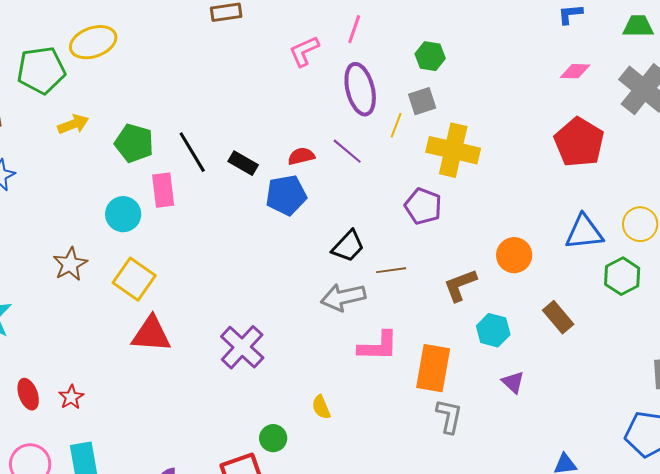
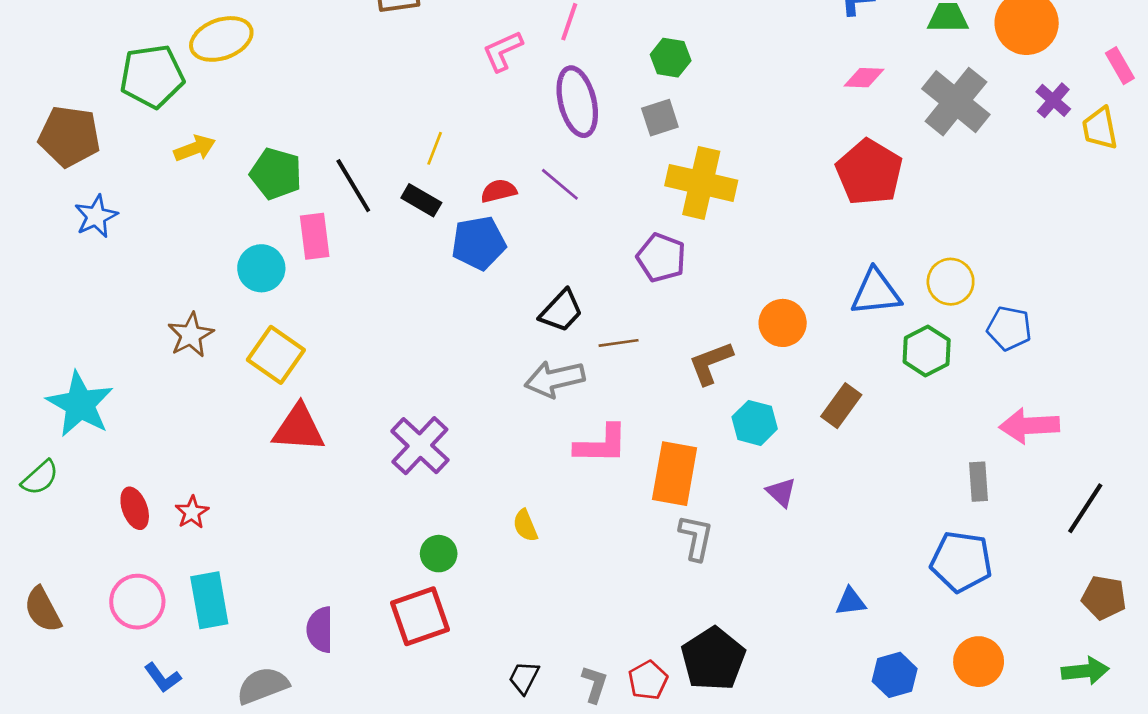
yellow line: (396, 125) -> (435, 148), moved
brown rectangle: (558, 317) -> (841, 406), turned 76
green circle: (273, 438) -> (439, 554), moved

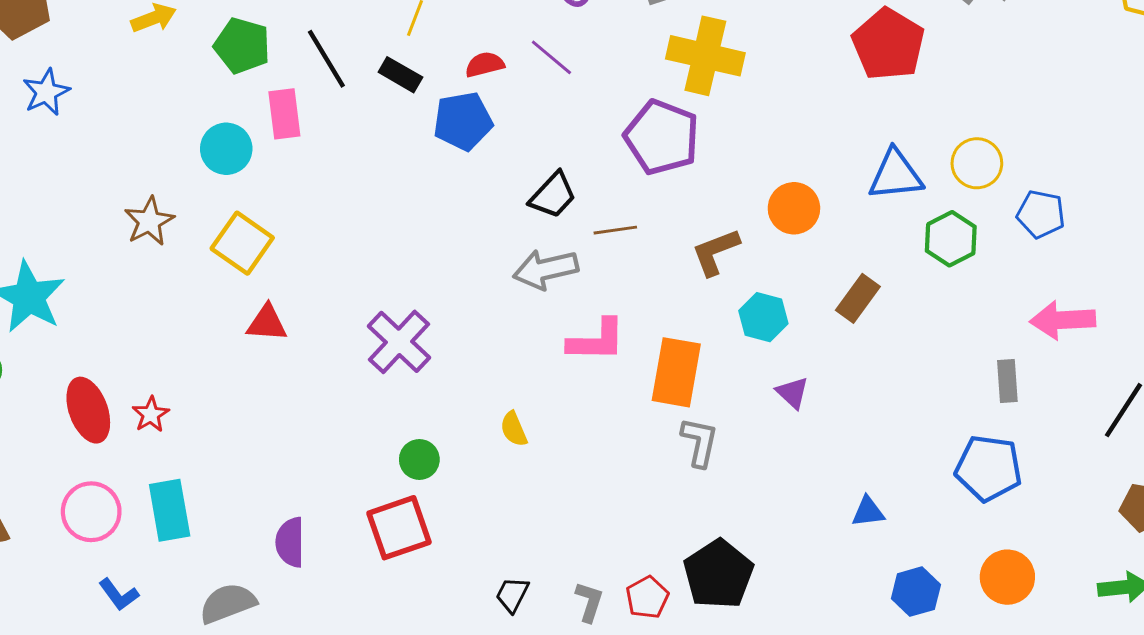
purple pentagon: (661, 258) -> (662, 137), size x1.4
red triangle: (299, 428) -> (267, 323), size x0.7
red ellipse: (135, 508) -> (88, 410), size x1.4

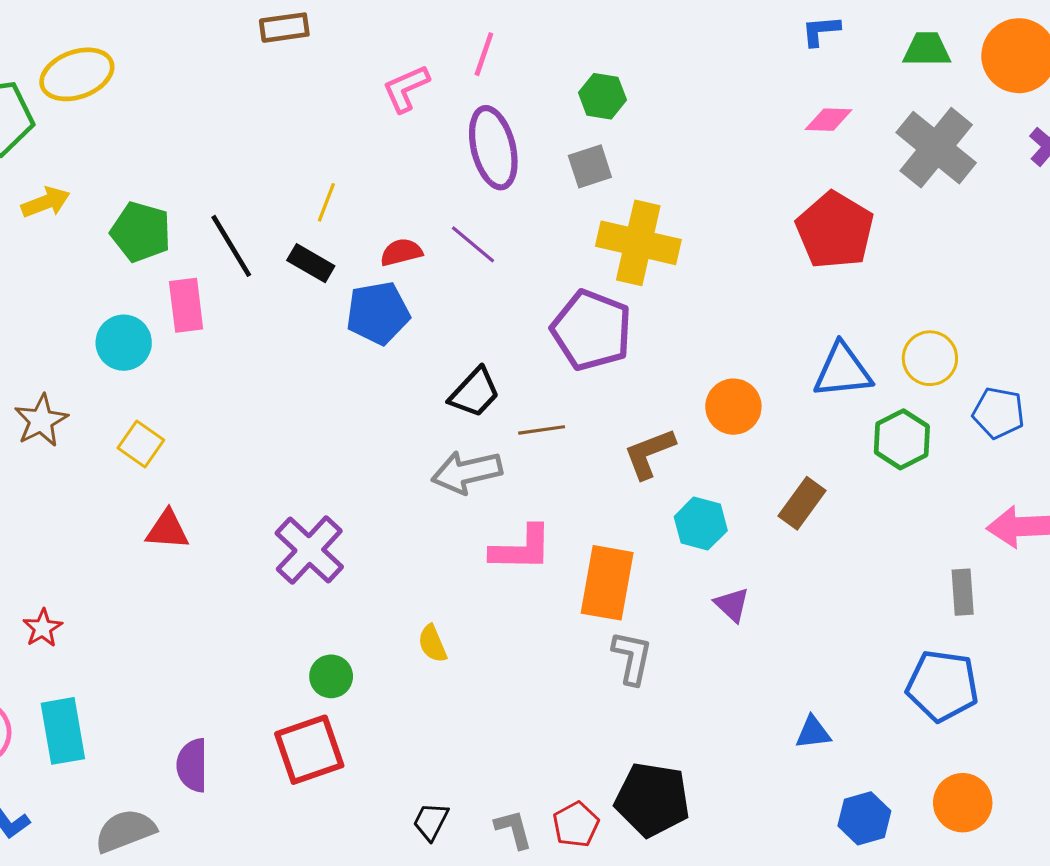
yellow square: (242, 243) -> (141, 444), size x0.7
black pentagon: (718, 574) -> (652, 800), turned -30
gray L-shape: (589, 602) -> (514, 829), turned -33

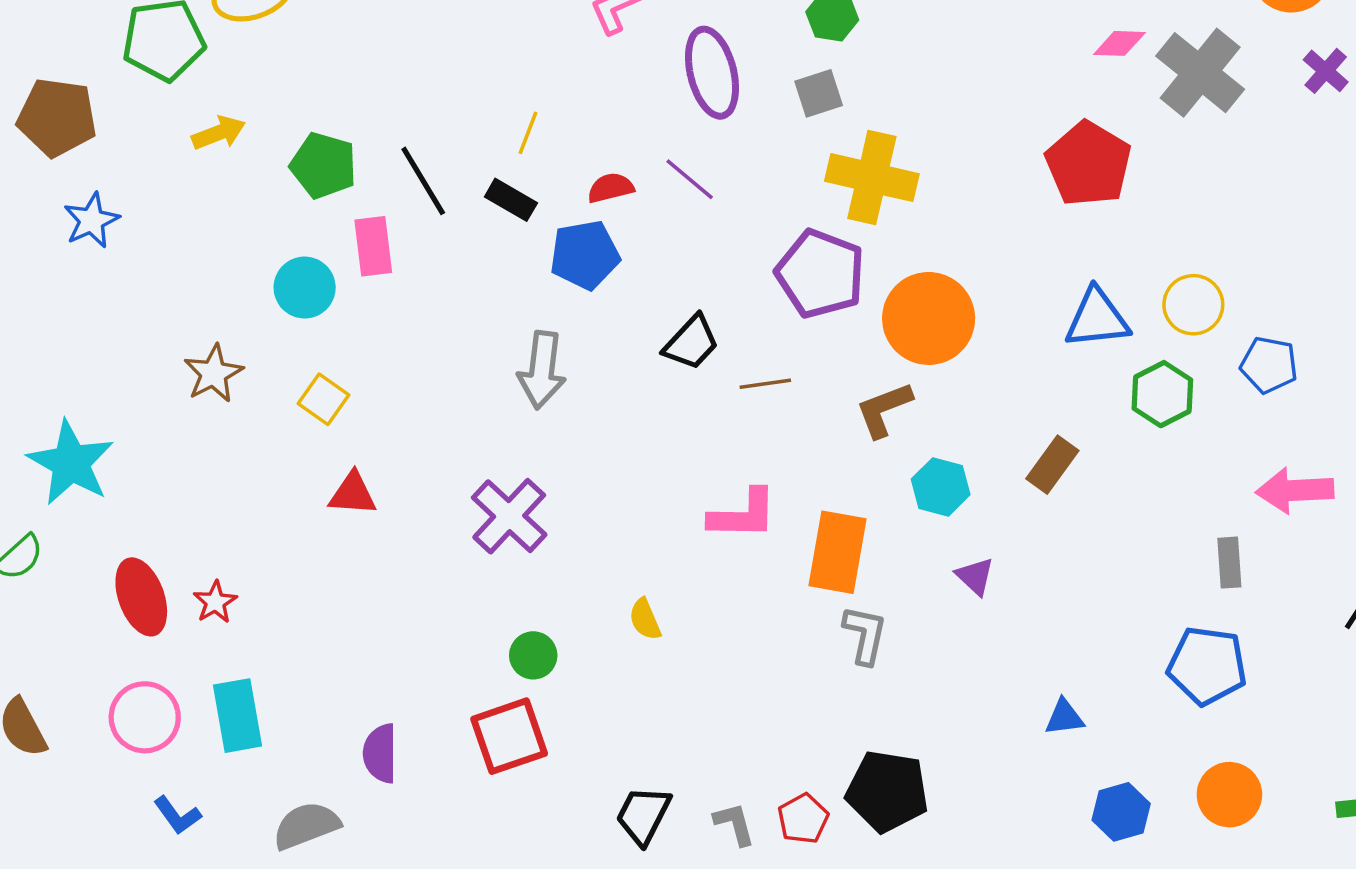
pink diamond: (829, 120) -> (1119, 43), moved
orange circle: (733, 407) -> (929, 318), moved, size x1.5
gray arrow: (467, 472) -> (542, 370), moved, turned -70
black trapezoid: (431, 821) -> (643, 815), size x1.4

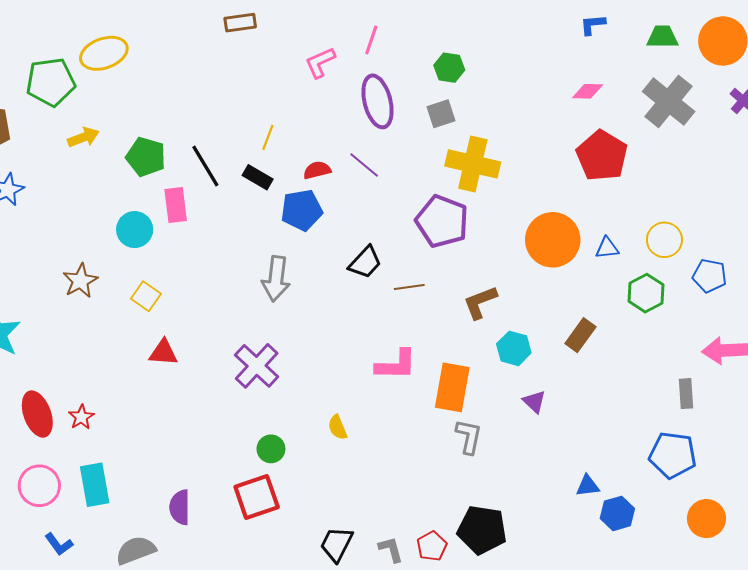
pink diamond: (1119, 43) -> (588, 91), moved
orange circle: (929, 318) -> (553, 240), moved
blue triangle: (1097, 318) -> (607, 248), size x0.6
orange circle: (1229, 795) -> (706, 519), moved
blue hexagon: (1121, 812) -> (617, 513), moved

